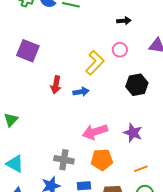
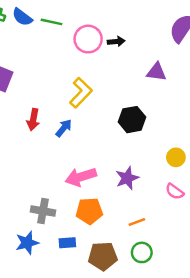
pink circle: (120, 50) -> (88, 39), moved, size x1.5
blue arrow: (81, 92) -> (64, 128), turned -42
purple star: (133, 133) -> (127, 178), turned 30

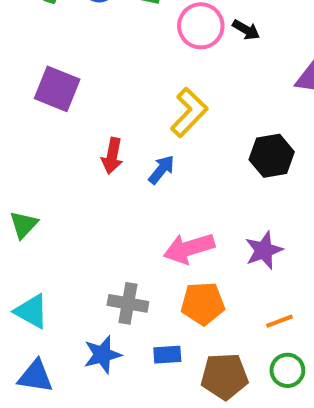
black arrow: (116, 41) -> (246, 30), turned 35

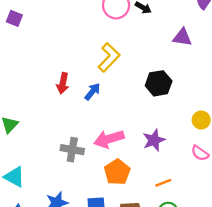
purple square: (57, 89) -> (14, 18), moved, size x0.6
gray cross: (128, 303) -> (72, 150), moved
orange pentagon: (203, 303) -> (117, 172), turned -30

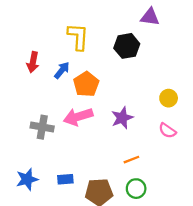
yellow L-shape: (109, 57) -> (78, 37), turned -40
black hexagon: (159, 83) -> (127, 46), moved
orange pentagon: (117, 172) -> (86, 84), moved

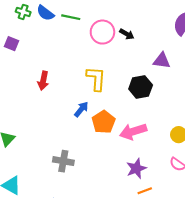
red arrow: (33, 62) -> (43, 81), moved
pink arrow: (78, 117) -> (133, 131), moved
purple star: (122, 118) -> (136, 168), moved

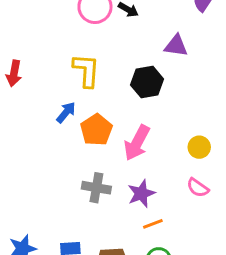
pink arrow: (133, 131) -> (137, 143), turned -45
gray cross: (63, 161) -> (96, 188), moved

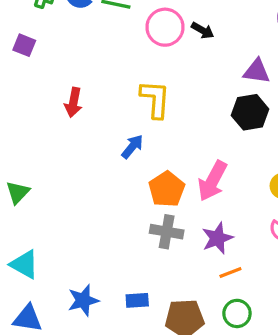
black hexagon: (147, 82) -> (250, 112), moved
orange pentagon: (96, 130) -> (167, 189), moved

